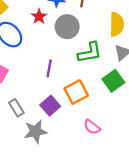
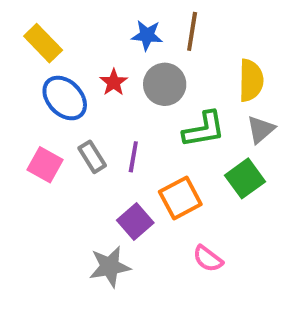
red star: (39, 16) -> (114, 82), moved
gray rectangle: (16, 108) -> (92, 157), moved

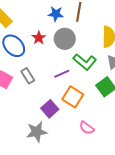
green L-shape: (204, 129) -> (85, 62), turned 50
purple line: (133, 157) -> (62, 74), moved, turned 56
orange square: (180, 198) -> (73, 97), turned -30

